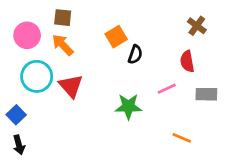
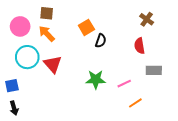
pink line: (167, 89) -> (124, 84), moved
blue square: (16, 115) -> (12, 86), turned 32
orange line: (182, 138) -> (135, 103), turned -56

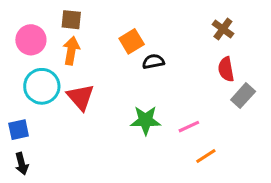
orange arrow: (47, 34) -> (71, 51), turned 54
black semicircle: (101, 41) -> (153, 62), turned -120
red semicircle: (139, 46) -> (226, 69), moved
gray rectangle: (154, 70) -> (243, 96), moved, turned -49

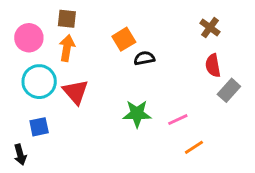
blue square: (19, 130) -> (39, 127), moved

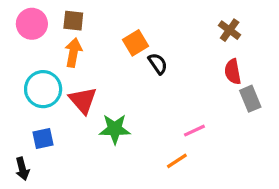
pink circle: (29, 38) -> (32, 24), moved
black semicircle: (144, 58) -> (158, 64), turned 66
gray rectangle: (229, 90) -> (250, 99), turned -65
green star: (137, 114) -> (115, 129), moved
orange line: (194, 147) -> (177, 161), moved

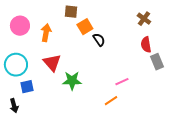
brown square: (73, 21) -> (71, 12), moved
pink circle: (32, 24) -> (20, 26), moved
cyan circle: (43, 89) -> (16, 65), moved

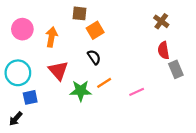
black semicircle: (99, 40) -> (94, 57), moved
orange line: (111, 101) -> (104, 83), moved
black arrow: (14, 106) -> (16, 119), turned 56

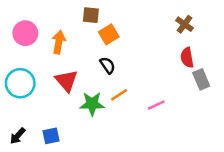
blue square: (30, 97) -> (51, 136), moved

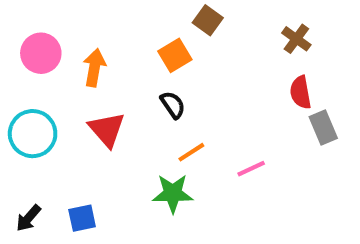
brown square: (91, 15) -> (208, 20), moved, turned 30
green star: (92, 104) -> (173, 193), moved

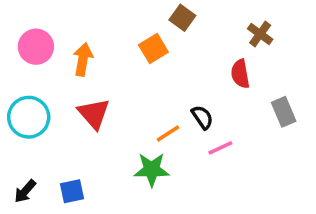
red semicircle: (301, 92) -> (240, 74), moved
black semicircle: (173, 105) -> (202, 117), moved

